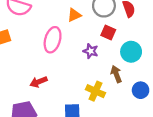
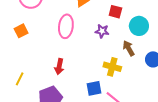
red arrow: (39, 82) -> (59, 67), turned -49

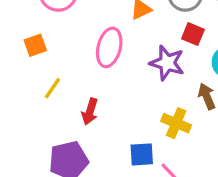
purple star: (102, 31) -> (167, 63), size x1.5
yellow line: (20, 79) -> (53, 88), moved

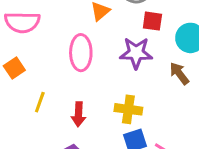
yellow cross: (176, 123) -> (128, 109), moved

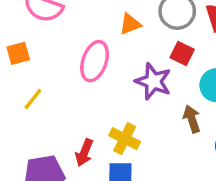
red arrow: (79, 114) -> (84, 153), moved

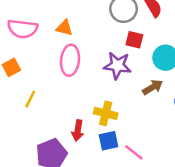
orange triangle: (130, 24) -> (64, 28), moved, turned 48
brown arrow: (192, 119) -> (153, 87), turned 90

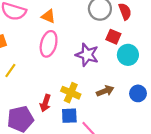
red square: (134, 40) -> (113, 37), moved
brown arrow: (153, 87) -> (105, 91), moved

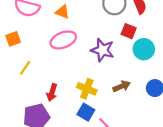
pink ellipse: (49, 44) -> (63, 40), turned 55
red arrow: (45, 103) -> (52, 92), moved
blue square: (69, 116) -> (86, 112), turned 35

